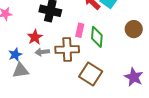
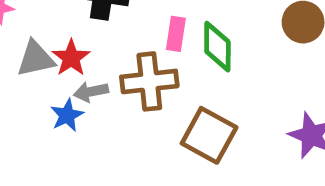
blue star: (15, 55) -> (67, 115), moved
gray triangle: (21, 70) -> (36, 59), moved

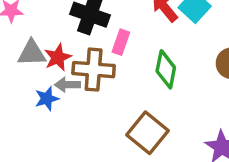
pink rectangle: (176, 34) -> (121, 42), moved
brown cross: (149, 81) -> (94, 70), moved

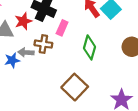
red star: (58, 57) -> (23, 21), moved
brown cross: (94, 70) -> (43, 44), size x0.7

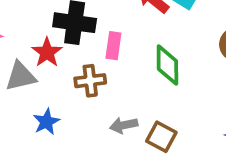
gray arrow: (26, 52) -> (124, 125), moved
brown square: (75, 87) -> (161, 137), size x0.7

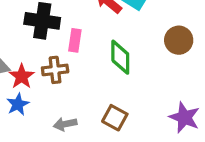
red star: (47, 52) -> (22, 76), moved
gray arrow: (124, 125) -> (65, 124), moved

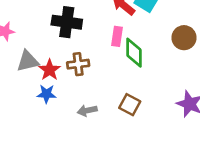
pink rectangle: (75, 40) -> (117, 36), moved
blue star: (18, 104) -> (46, 94), turned 30

